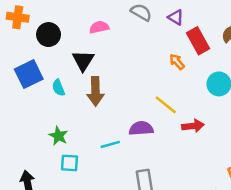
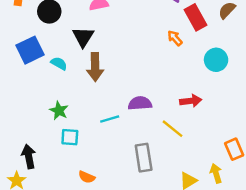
cyan semicircle: (58, 88) -> (59, 63), turned 140
yellow line: (166, 105) -> (173, 129), moved

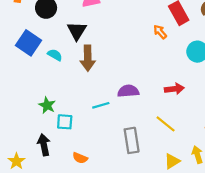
blue square: (30, 50) -> (29, 43), turned -30
green star: (59, 111) -> (47, 105), moved
yellow line: (173, 129) -> (166, 124), moved
black arrow: (29, 156) -> (44, 145), moved

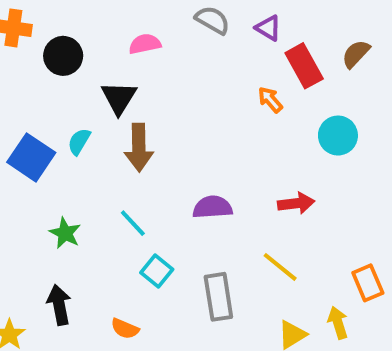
blue square: (29, 43) -> (31, 157), moved
cyan semicircle: (55, 55) -> (79, 141), turned -88
cyan line: (101, 105) -> (133, 223), moved, turned 63
cyan square: (65, 122) -> (157, 271), moved, turned 35

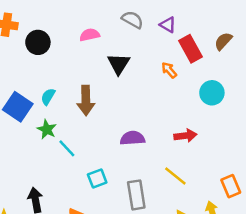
black triangle: (119, 98) -> (119, 64), moved
cyan line: (133, 223) -> (67, 148), moved
green star: (65, 233) -> (47, 129), moved
cyan square: (157, 271) -> (97, 179), turned 30

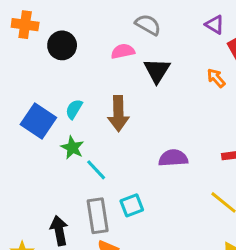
gray semicircle: (132, 20) -> (148, 25), moved
pink semicircle: (90, 35) -> (123, 51), moved
gray rectangle: (136, 195) -> (98, 216), moved

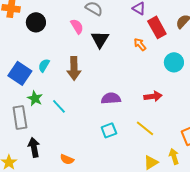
pink semicircle: (123, 51) -> (77, 26), turned 70
green star: (72, 148) -> (35, 98), moved
cyan square: (132, 205) -> (109, 130), moved
gray rectangle: (98, 216) -> (20, 117), moved

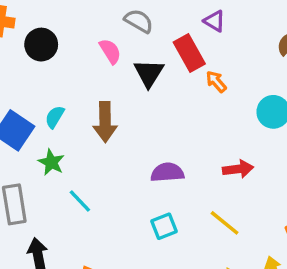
red rectangle: (157, 27) -> (189, 53), moved
green star: (35, 98) -> (51, 162), moved
cyan line: (59, 106) -> (80, 201), moved

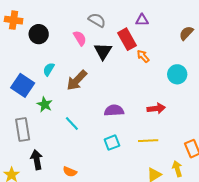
purple triangle: (214, 21) -> (142, 20), turned -32
cyan semicircle: (55, 117) -> (49, 69), moved
brown arrow: (105, 122) -> (77, 80), turned 45
cyan line: (80, 201) -> (72, 124), moved
yellow line: (225, 223) -> (148, 141), turned -42

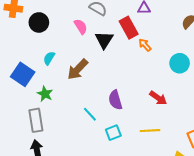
red arrow: (156, 108) -> (158, 98), turned 42
purple semicircle: (114, 110) -> (115, 100), turned -102
cyan line: (72, 124) -> (90, 114), moved
gray rectangle: (23, 130) -> (36, 120), moved

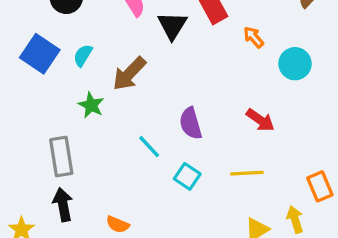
orange arrow: (145, 45) -> (254, 37), moved
blue square: (23, 74) -> (40, 54), moved
green star: (45, 94) -> (91, 105), moved
cyan square: (113, 133) -> (187, 176), turned -35

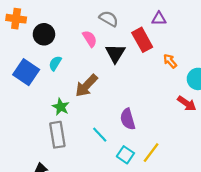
cyan semicircle: (83, 55) -> (55, 63), moved
red arrow: (260, 120) -> (187, 103), moved
gray rectangle: (61, 157) -> (57, 135), moved
yellow line: (247, 173) -> (151, 153), moved, turned -50

